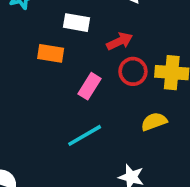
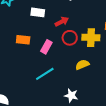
orange rectangle: (51, 53) -> (23, 40), moved

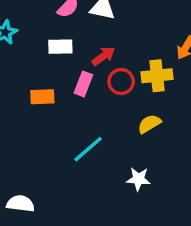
pink rectangle: (46, 47) -> (83, 84), moved

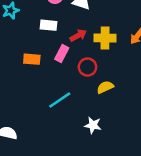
yellow cross: (157, 76) -> (105, 38), moved
red circle: (121, 82) -> (87, 67), moved

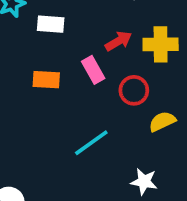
white rectangle: (49, 25) -> (51, 24), moved
pink rectangle: (62, 53) -> (93, 70), turned -56

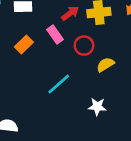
orange rectangle: (46, 80) -> (24, 44), turned -42

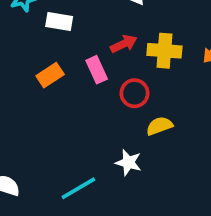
cyan line: (59, 84) -> (78, 188), moved
white star: (97, 107) -> (128, 163), moved

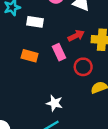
orange rectangle: (50, 75) -> (30, 56), turned 49
white star: (128, 163) -> (54, 103), moved

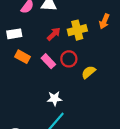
pink rectangle: (59, 52) -> (48, 61), moved
orange rectangle: (30, 56) -> (22, 57), moved, turned 32

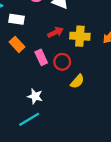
yellow semicircle: (89, 72) -> (77, 81), turned 152

